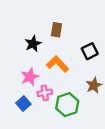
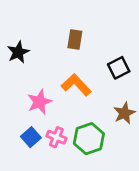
black star: (33, 44) -> (18, 52), moved
pink cross: (45, 93) -> (56, 137), moved, turned 32

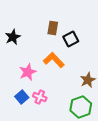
black square: (119, 68) -> (71, 39), moved
green hexagon: (89, 139) -> (81, 107), moved

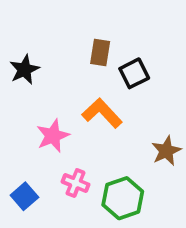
blue square: (22, 97) -> (24, 196), moved
green hexagon: (81, 107) -> (123, 198), moved

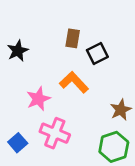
pink cross: (76, 183) -> (55, 133), size x1.5
green hexagon: (123, 198) -> (114, 147), moved

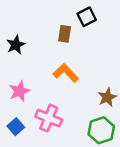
black square: (97, 53) -> (87, 17), moved
pink star: (38, 99) -> (19, 91), moved

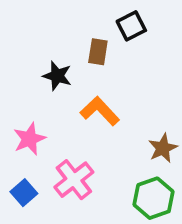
black star: (16, 45) -> (57, 76), moved, turned -30
pink cross: (49, 118) -> (74, 180), turned 30

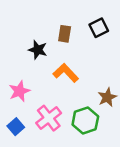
black square: (131, 26) -> (99, 28), moved
green hexagon: (154, 198) -> (85, 120), moved

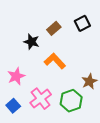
brown rectangle: (65, 34) -> (54, 28), turned 40

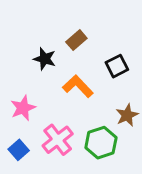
black square: (82, 23) -> (117, 66), moved

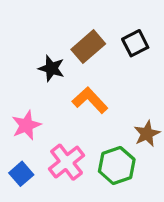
brown rectangle: (76, 40) -> (88, 47), size x1.4
black square: (117, 66) -> (135, 43), moved

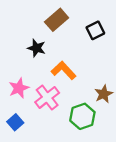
brown rectangle: (88, 47) -> (57, 20), moved
pink cross: (67, 162) -> (47, 97), moved

